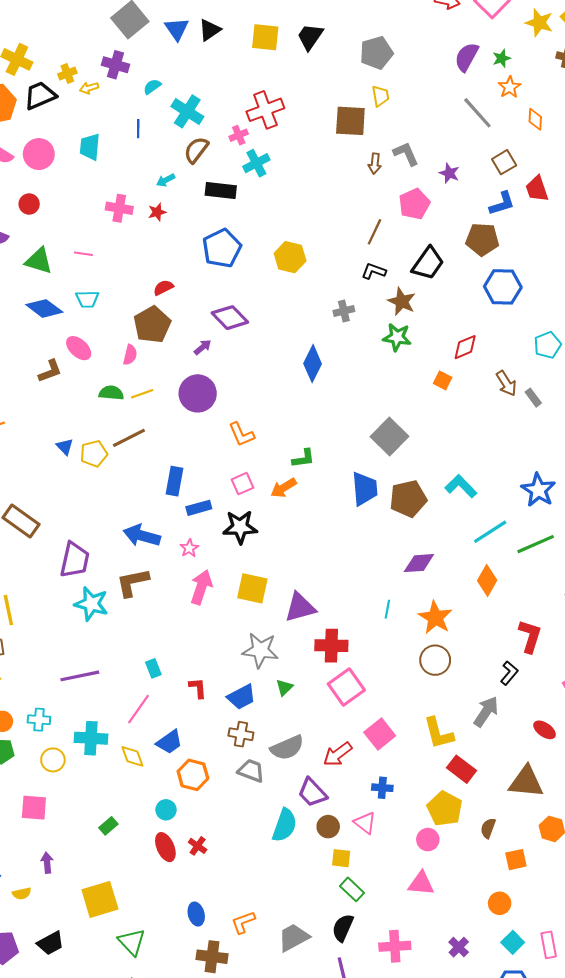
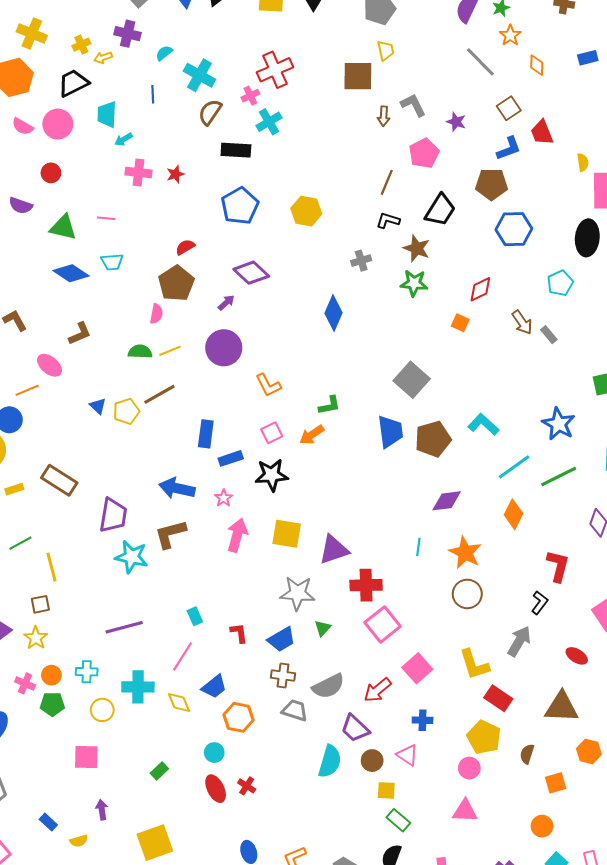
black trapezoid: (40, 96) -> (73, 83), moved
cyan arrow: (166, 180) -> (124, 139), moved
pink ellipse: (79, 348) -> (50, 365), moved

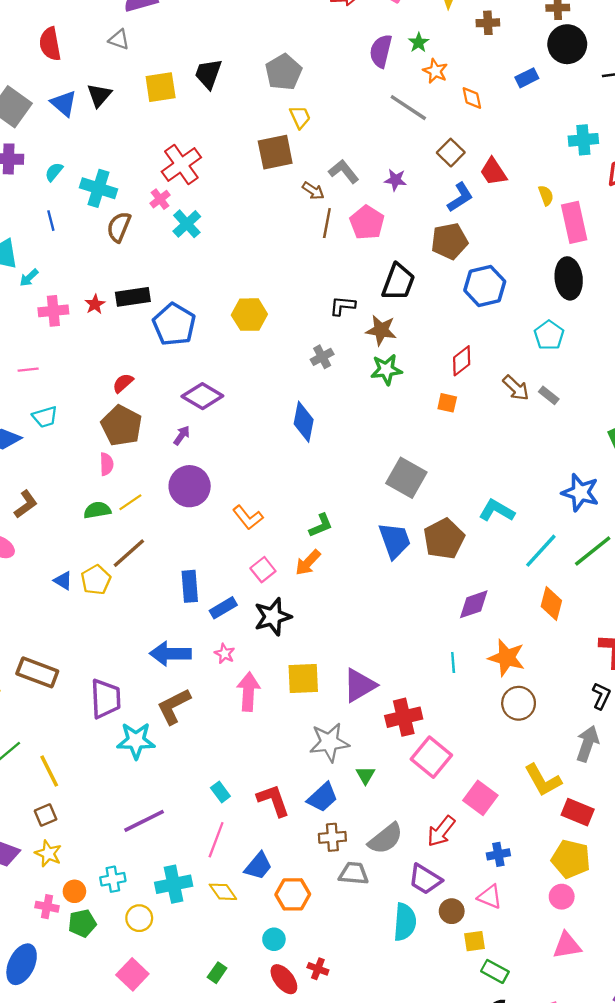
brown arrow: (384, 116) -> (313, 191), turned -48
black rectangle: (236, 150) -> (133, 297), moved
brown line: (387, 182) -> (327, 223), moved
red L-shape: (239, 633) -> (273, 800), size x1.5
pink square: (86, 757) -> (132, 974), turned -36

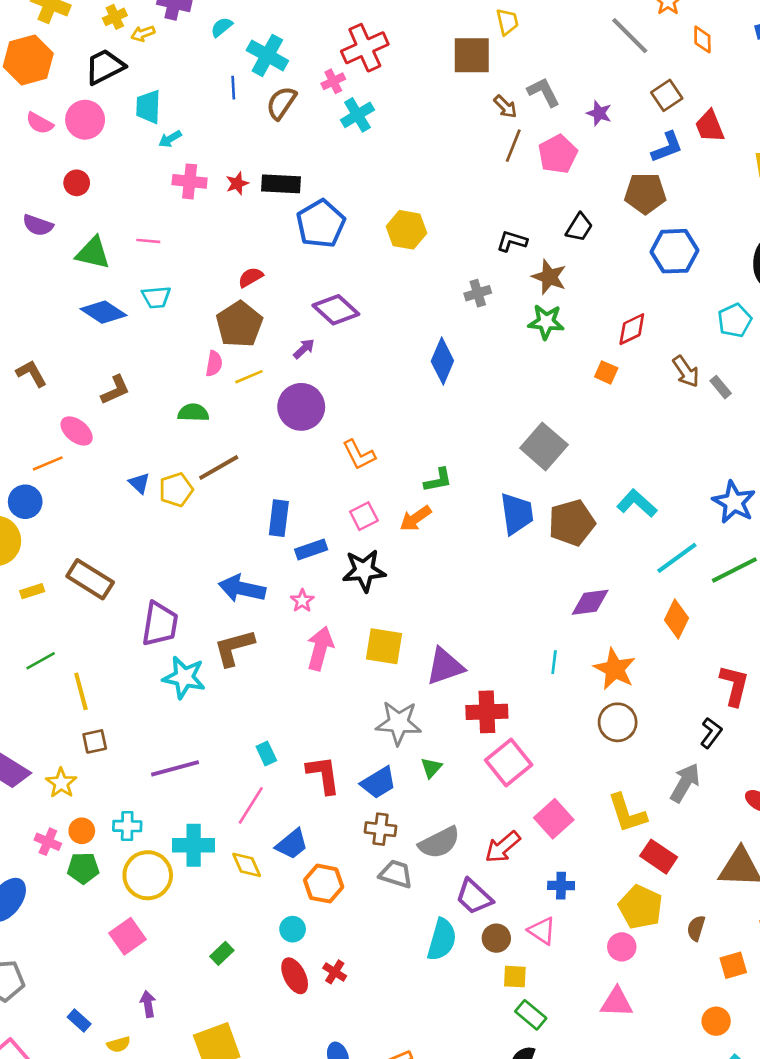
blue line: (51, 221) -> (233, 88), moved
black trapezoid: (398, 282) -> (579, 227), size x0.7
yellow line: (130, 502) -> (249, 377), moved
brown square: (46, 815) -> (95, 741), moved
yellow circle: (139, 918) -> (148, 875), size x1.6

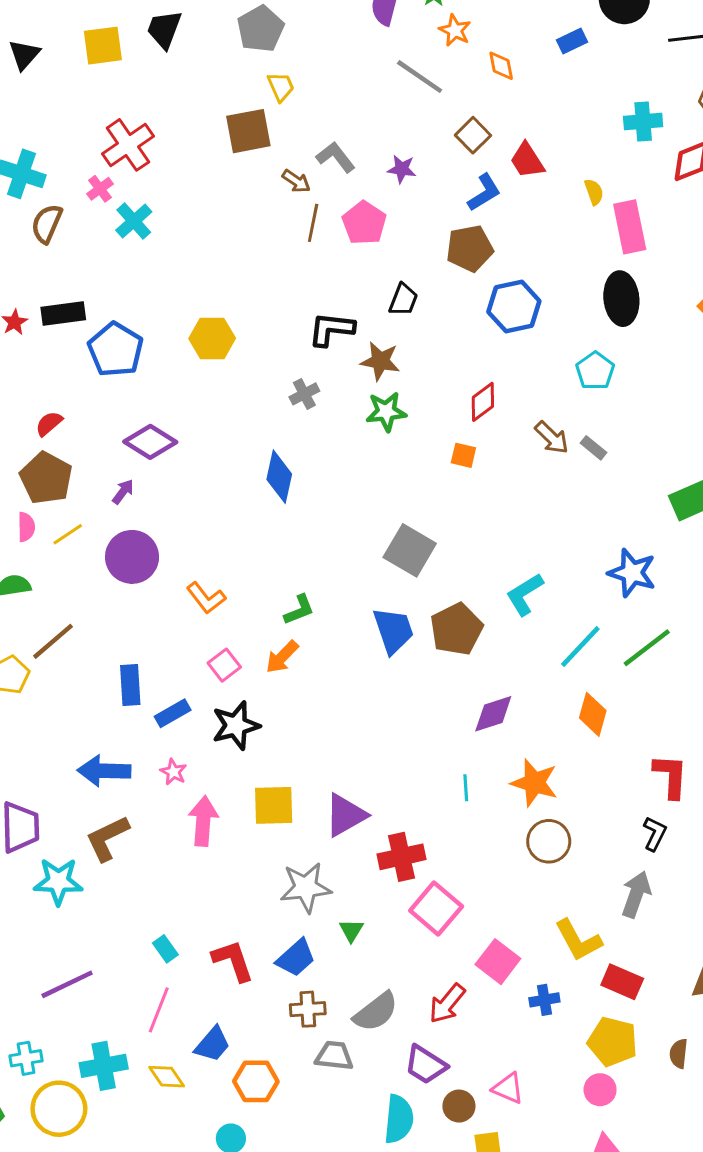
black L-shape: (512, 241) -> (331, 329), size x1.4
cyan L-shape: (637, 503) -> (525, 594), turned -63
blue cross: (561, 886) -> (544, 1000), moved

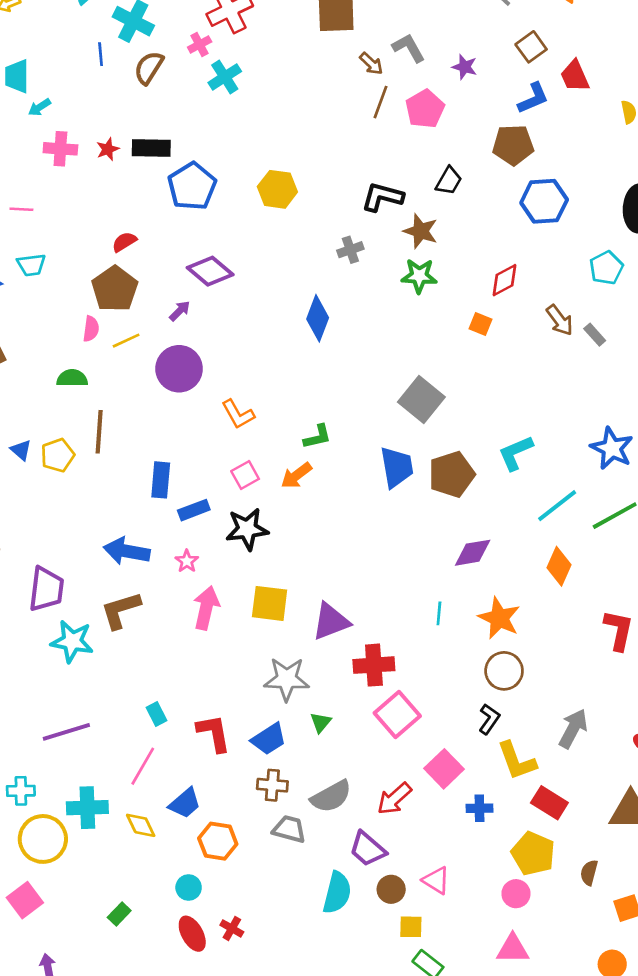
brown line: (53, 641) -> (99, 432), turned -54
black L-shape: (655, 834) -> (489, 719), moved

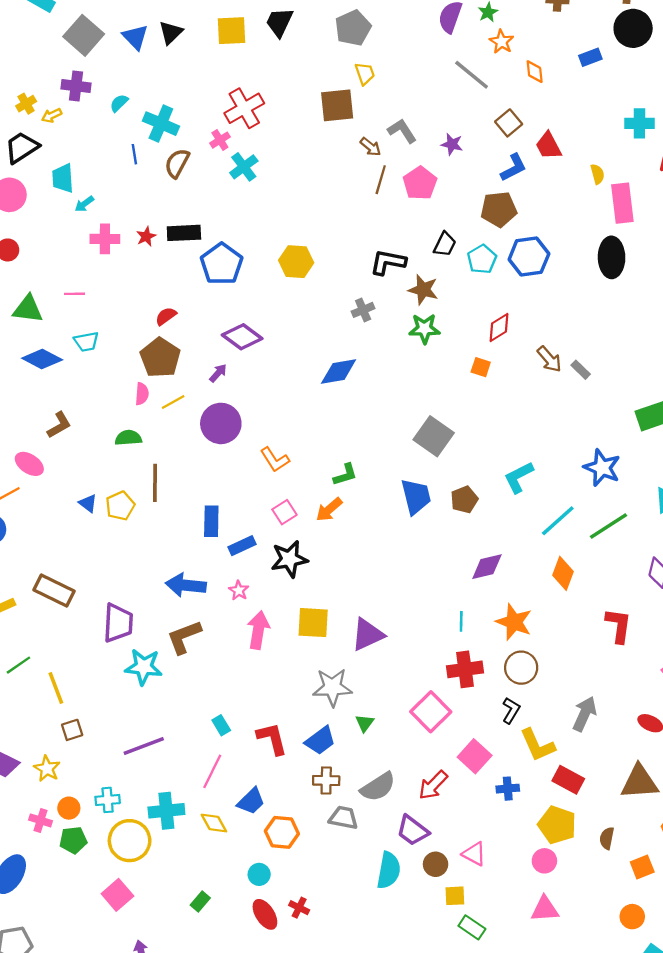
cyan pentagon: (606, 268) -> (482, 259), moved
blue diamond: (318, 318) -> (339, 372), turned 63
brown pentagon: (452, 474) -> (464, 500), size x0.7
red cross: (374, 665) -> (465, 669), moved

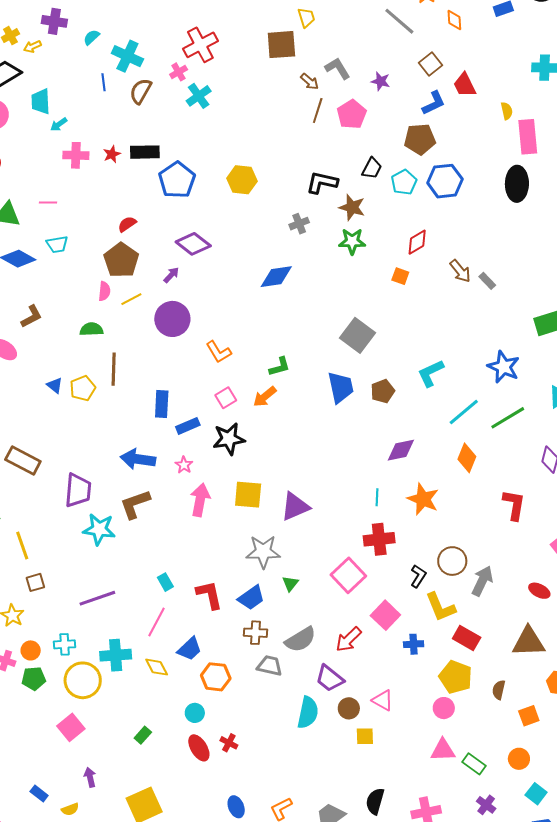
brown circle: (521, 668) -> (452, 561), moved
green rectangle: (472, 927) -> (474, 764), moved

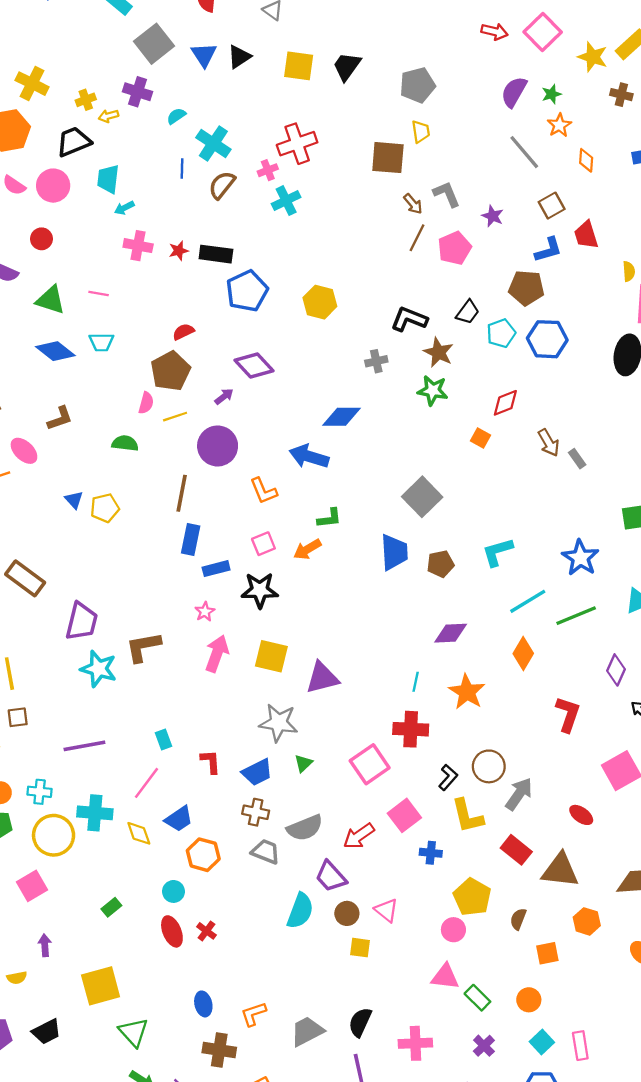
brown line: (114, 369) -> (182, 493), moved
blue arrow: (138, 459) -> (309, 457), moved
red L-shape: (209, 595) -> (211, 762), size x0.7
red rectangle: (467, 638) -> (516, 850), moved

